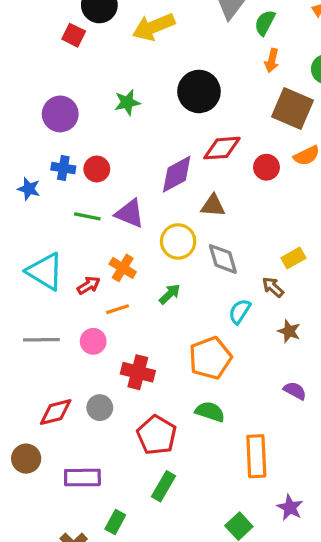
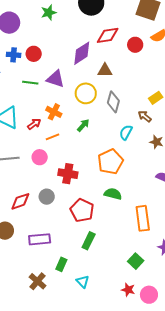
gray diamond: (223, 259) -> (113, 102), turned 35

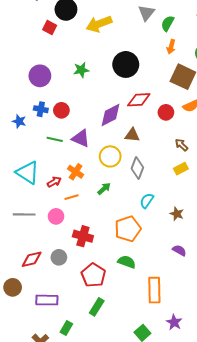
brown arrow: (145, 116) -> (182, 145), moved

